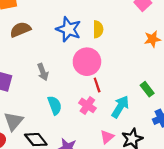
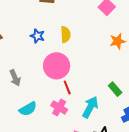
blue star: (69, 29) -> (37, 36), size x0.6
cyan semicircle: (55, 105) -> (28, 109), turned 84

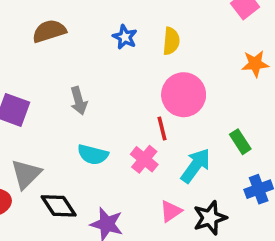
pink circle: (57, 66) -> (184, 95), moved
cyan semicircle: (28, 109) -> (93, 155), turned 36

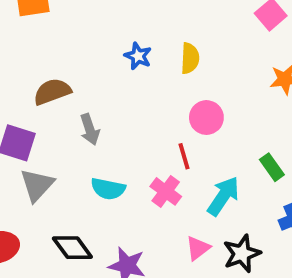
brown semicircle: (49, 31) -> (52, 92), moved
pink circle: (184, 95) -> (206, 118), size x0.7
gray triangle: (26, 174) -> (37, 185), moved

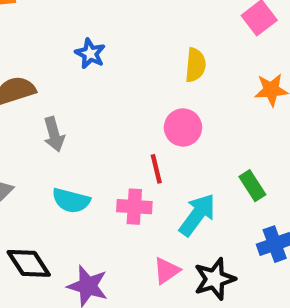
blue star: (138, 56) -> (90, 54), moved
yellow semicircle: (190, 58) -> (195, 65), moved
pink cross: (166, 191) -> (134, 207), turned -36

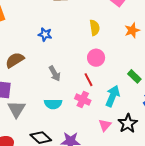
gray arrow: (54, 134) -> (55, 74), moved
pink cross: (134, 207) -> (83, 99), turned 35

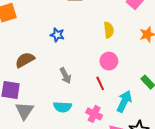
pink cross: (83, 99) -> (94, 114), moved

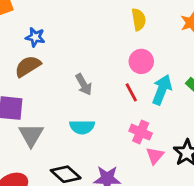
blue star: (57, 35) -> (35, 37), moved
cyan arrow: (124, 101) -> (162, 90), moved
pink cross: (94, 114) -> (141, 132), moved

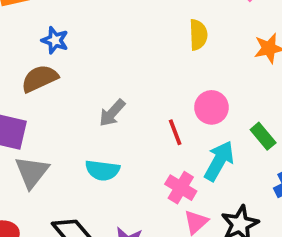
pink circle: (141, 61) -> (211, 107), moved
gray arrow: (84, 84) -> (112, 113), turned 65
cyan arrow: (162, 90) -> (219, 161), moved

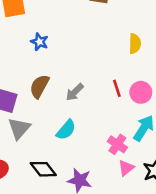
brown semicircle: (40, 78) -> (39, 86), moved, turned -40
red line: (175, 132) -> (117, 88), moved
cyan semicircle: (102, 170) -> (66, 130), turned -60

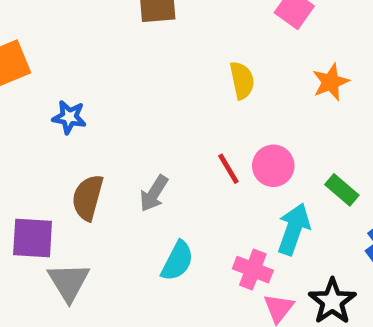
cyan semicircle: (66, 130) -> (177, 261), moved

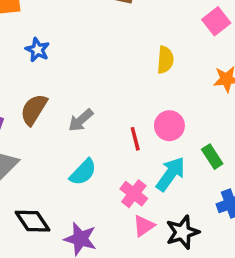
red line: (228, 169) -> (135, 139), moved

